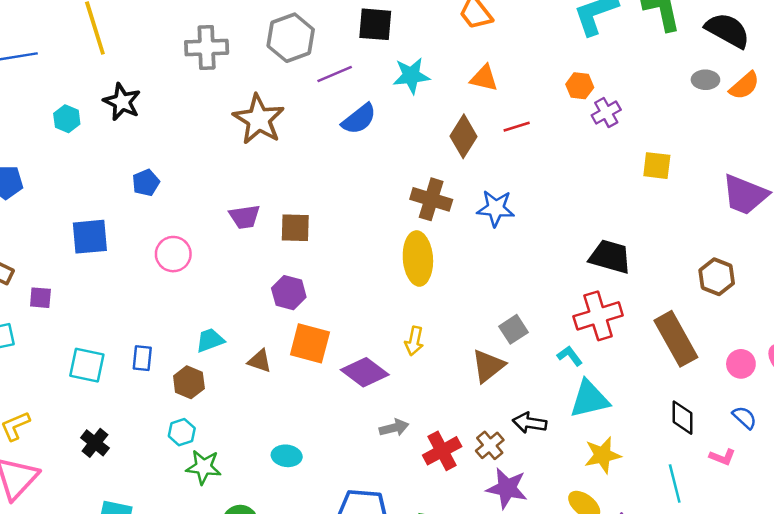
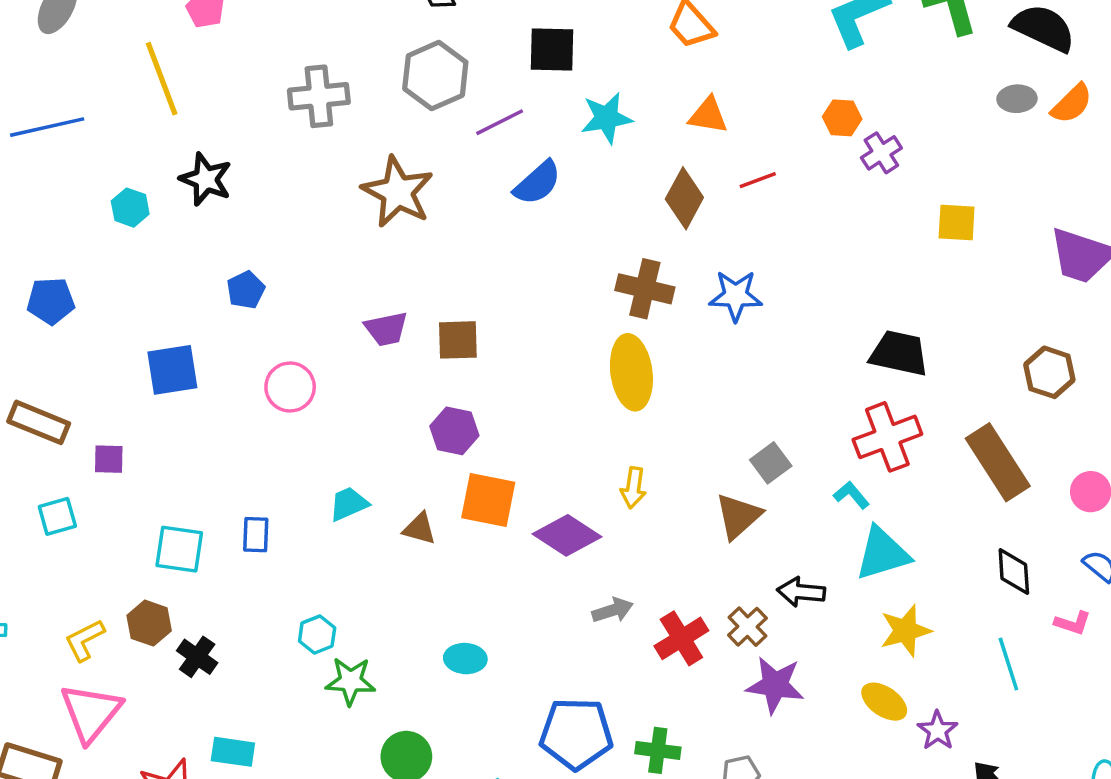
brown hexagon: (189, 382) -> (149, 623), moved

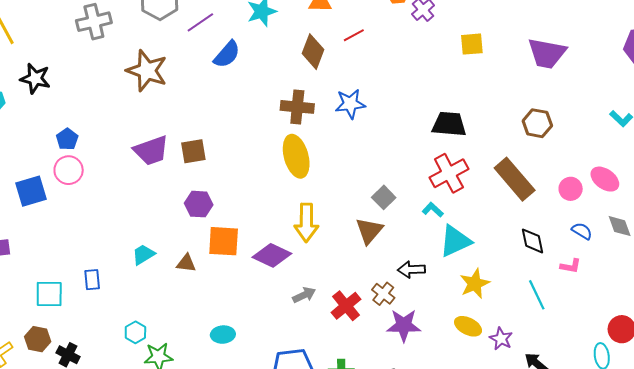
purple trapezoid: (386, 329) -> (151, 151), size x1.4
pink circle: (290, 387) -> (69, 170), moved
yellow arrow: (633, 488) -> (306, 223), size x1.6

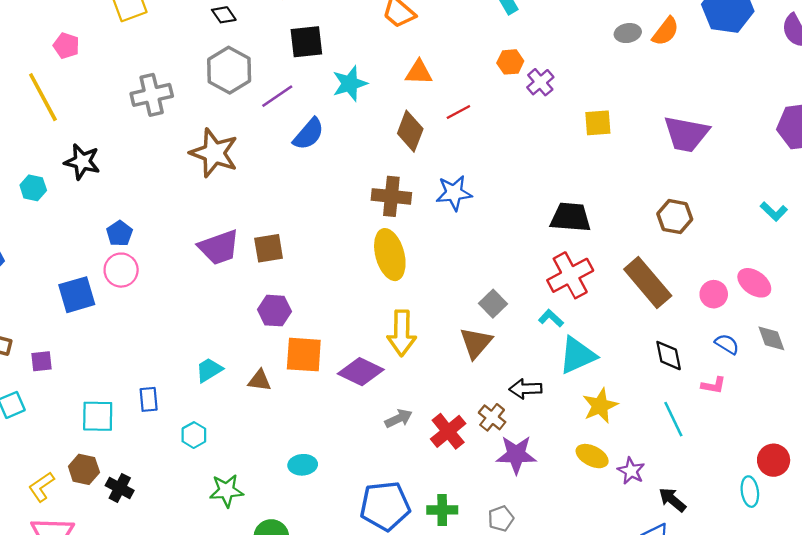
cyan hexagon: (135, 332) -> (194, 435), moved

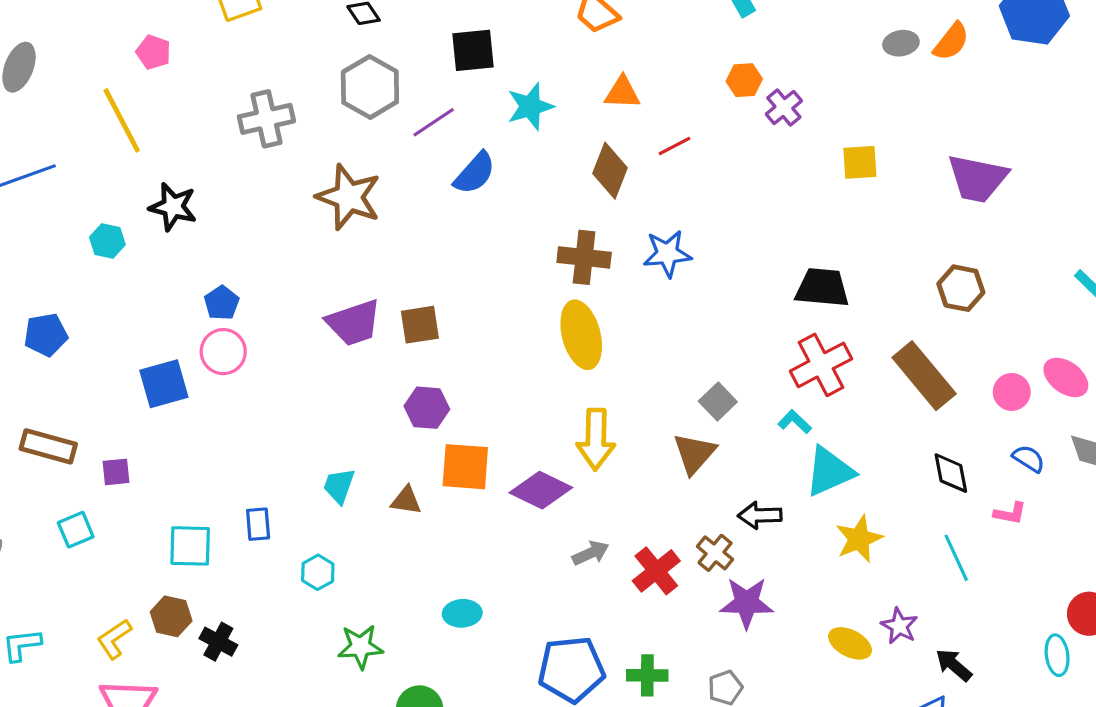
cyan trapezoid: (209, 370) -> (339, 486), turned -40
yellow ellipse: (592, 456) -> (850, 643), moved

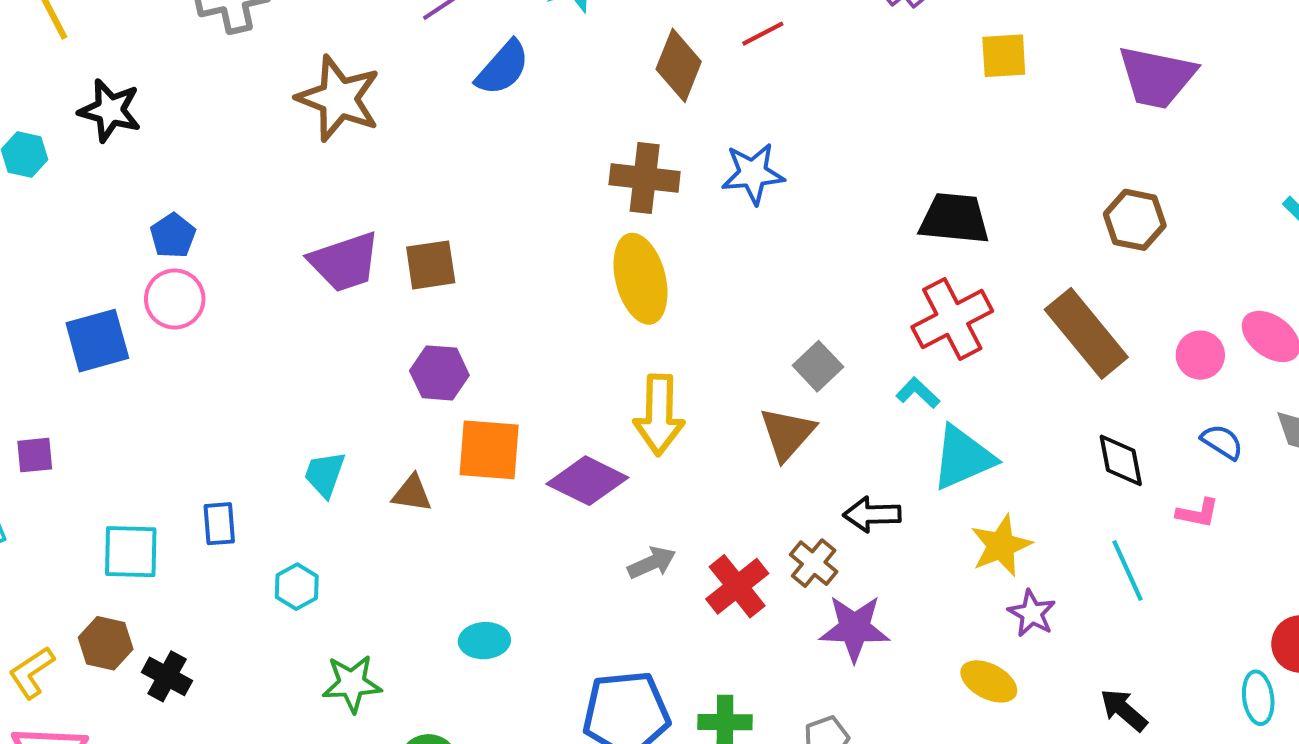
purple star: (899, 626) -> (1032, 613), moved

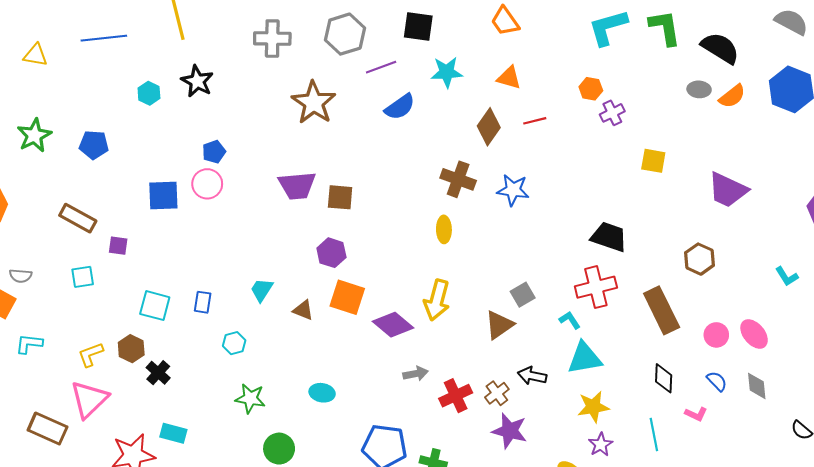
yellow ellipse: (641, 279) -> (444, 229), size x0.6

